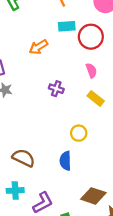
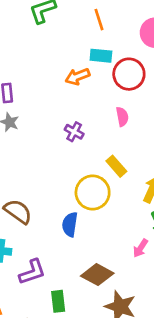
orange arrow: (38, 47) -> (77, 76), moved
yellow rectangle: (96, 98) -> (116, 166), moved
yellow circle: (79, 133) -> (93, 193), size x1.6

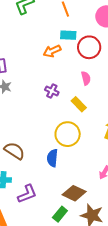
yellow rectangle: (116, 166) -> (79, 104), moved
green rectangle: (58, 301) -> (60, 214), moved, turned 49

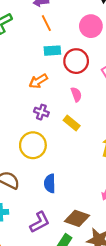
orange arrow: (52, 51) -> (38, 81), moved
yellow circle: (68, 134) -> (33, 145), moved
purple L-shape: (27, 194) -> (40, 222), moved

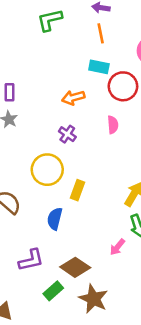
yellow rectangle: (72, 123) -> (78, 190), moved, turned 56

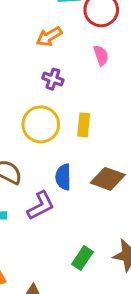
yellow rectangle: (78, 190) -> (84, 125), moved
purple L-shape: (31, 260) -> (41, 206), moved
brown diamond: (75, 267) -> (108, 179), moved

